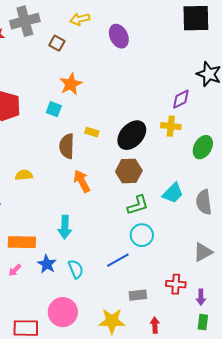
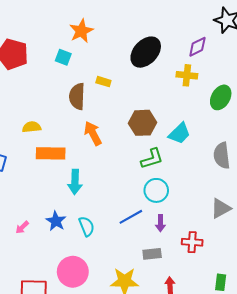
black ellipse: (132, 135) -> (146, 52), moved
cyan trapezoid: (173, 193) -> (179, 133), moved
orange rectangle: (22, 242) -> (51, 153), moved
purple arrow: (201, 297) -> (160, 223), moved

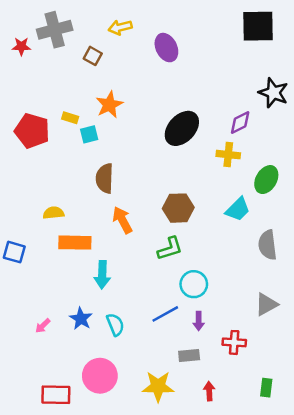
cyan square: (63, 57) -> (89, 134), turned -35
yellow rectangle: (103, 82) -> (70, 118), moved
cyan trapezoid: (179, 133) -> (238, 209), moved
green L-shape: (152, 159) -> (170, 248), moved

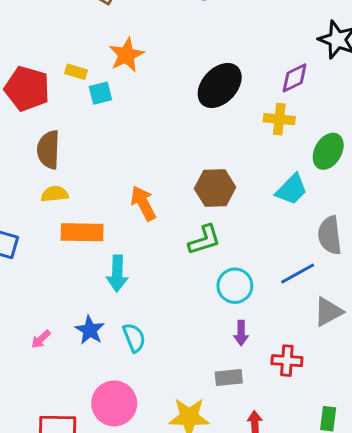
brown semicircle: (105, 178) -> (48, 150), moved
blue line: (165, 314) -> (298, 273), moved

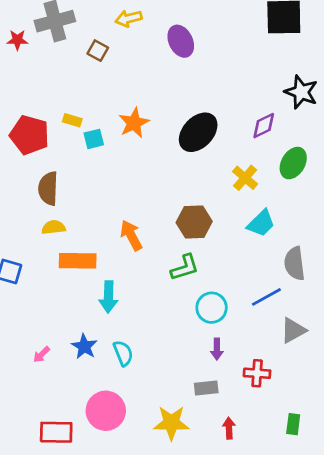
orange star: (126, 55) -> (134, 123), moved
yellow cross: (279, 119) -> (245, 178), moved, turned 35
green ellipse: (328, 151) -> (293, 163), moved

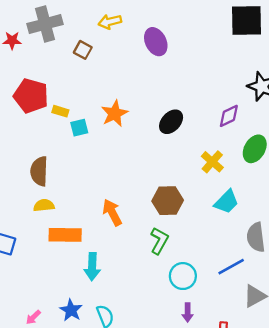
black ellipse: (198, 132) -> (171, 122), size x0.7
red pentagon: (29, 135) -> (31, 96), moved
green L-shape: (185, 267) -> (159, 241), turned -44

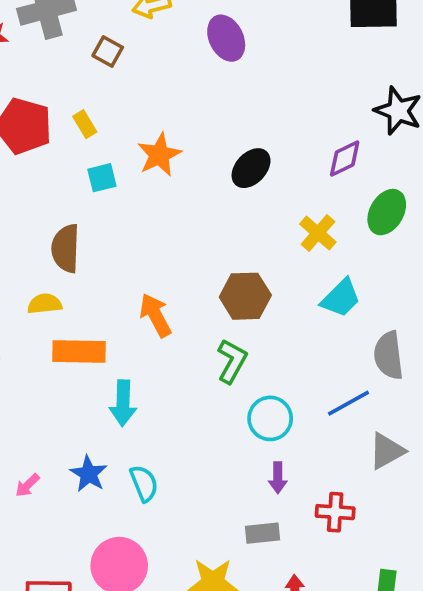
yellow rectangle: (60, 111) -> (85, 124), moved, turned 42
brown semicircle: (39, 171) -> (66, 248), moved

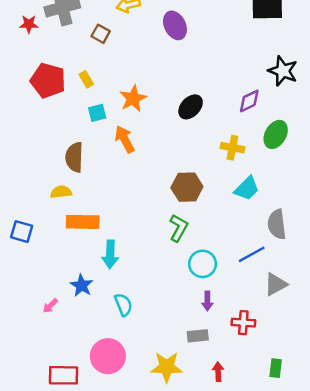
yellow cross: (318, 233) -> (232, 148), turned -30
orange arrow: (155, 315) -> (125, 139), moved
blue star: (89, 474) -> (81, 285), moved

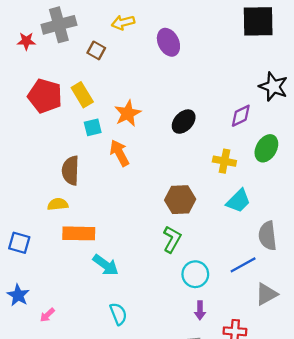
yellow rectangle: (86, 79) -> (82, 95), size x1.5
cyan arrow: (110, 254) -> (106, 265), turned -56
blue star: (81, 285) -> (18, 295), moved

